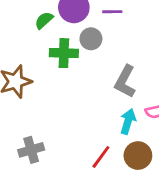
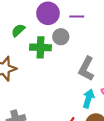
green semicircle: (44, 20) -> (18, 30), moved

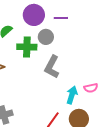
gray L-shape: (86, 69) -> (52, 67), moved

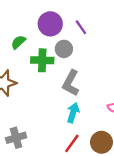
purple line: (61, 18) -> (81, 27), turned 56
cyan arrow: (72, 95) -> (73, 113), moved

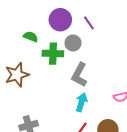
green semicircle: (18, 42) -> (31, 37), turned 64

